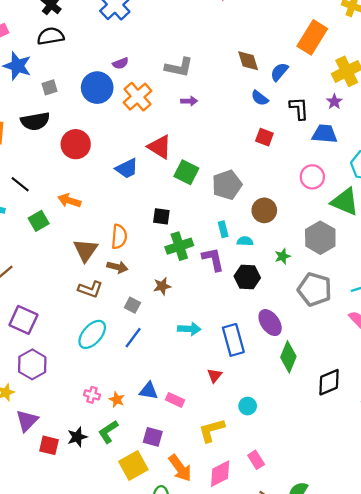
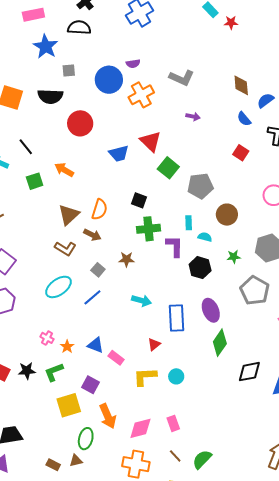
purple arrow: (189, 101) -> (193, 116), moved
yellow L-shape: (211, 430) -> (145, 377), moved

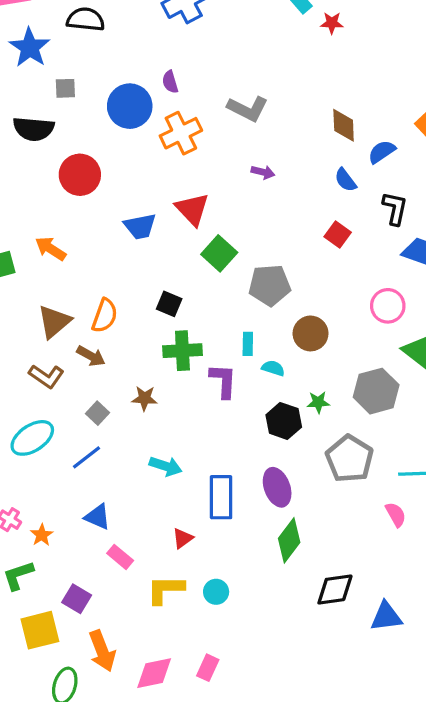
purple semicircle: (133, 64) -> (170, 82), turned 80
black hexagon: (200, 268) -> (284, 421), moved
blue triangle: (96, 345) -> (98, 517), moved
pink rectangle: (173, 423) -> (208, 668), turned 42

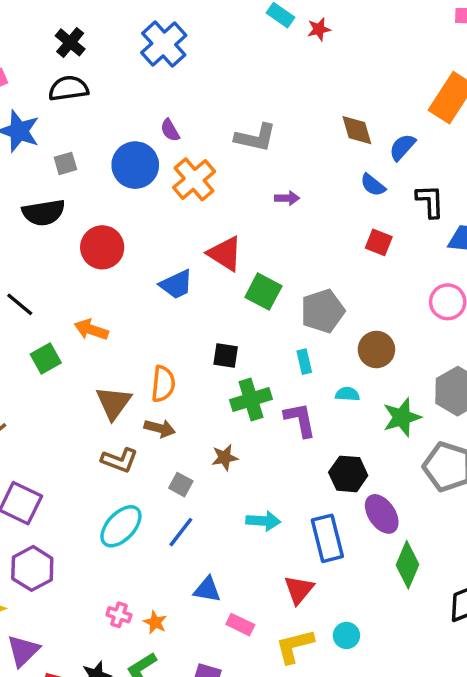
cyan rectangle: (248, 344) -> (304, 362), moved
green star: (318, 402) -> (402, 417), size x1.6
black hexagon: (284, 421) -> (348, 474), moved
red triangle: (183, 538) -> (299, 590), size x1.4

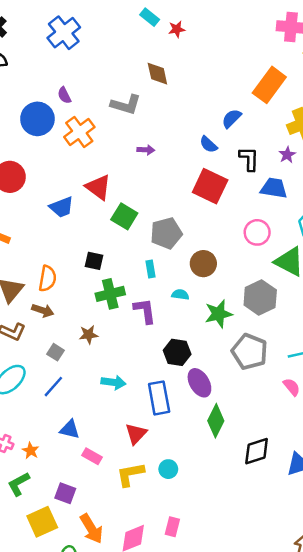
brown diamond: (357, 130) -> (157, 74), moved
red square: (379, 242) -> (210, 186), size x1.8

